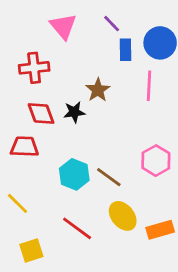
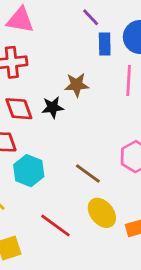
pink triangle: (63, 26) -> (20, 20), moved, turned -40
brown star: (98, 90) -> (77, 85), turned 30
cyan hexagon: (74, 174) -> (29, 171), moved

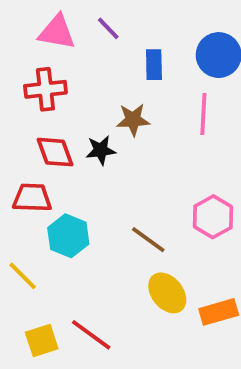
purple line: (91, 17) -> (108, 28), moved
blue rectangle: (105, 44) -> (154, 65), moved
red line: (55, 225) -> (91, 335), moved

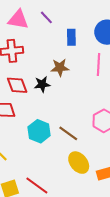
cyan hexagon: (68, 236) -> (39, 131), moved

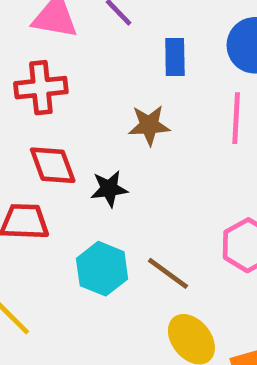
black star: (42, 84) -> (109, 189), moved

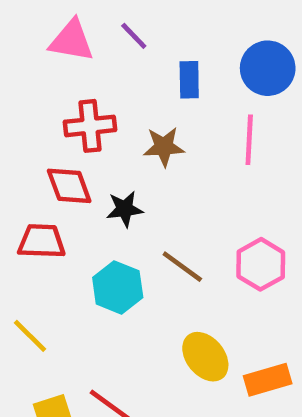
red cross: (41, 88) -> (90, 126), moved
brown line: (168, 273) -> (182, 267), moved

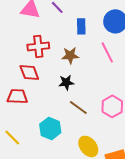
pink line: (249, 140) -> (107, 52), turned -30
black star: (125, 209) -> (66, 82), moved
cyan hexagon: (118, 287) -> (50, 128), moved

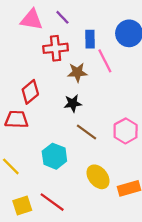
red cross: (38, 46) -> (56, 48), moved
pink line: (107, 52) -> (105, 61), moved
red diamond: (29, 72) -> (30, 92), turned 70

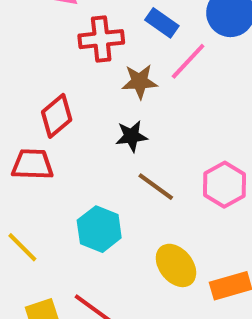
blue rectangle: (90, 39) -> (162, 23), turned -54
pink line: (105, 61) -> (188, 61), turned 70

